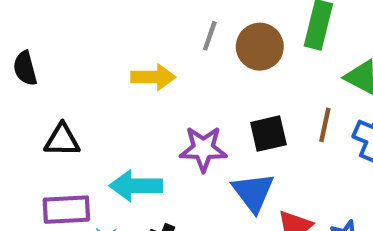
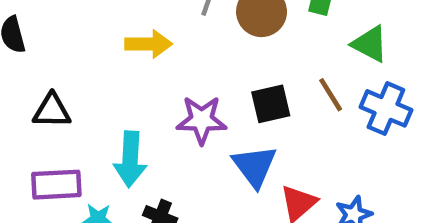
brown line: (325, 125) -> (331, 95), turned -44
cyan arrow: (136, 186) -> (130, 159), turned -87

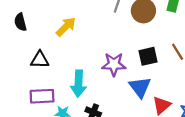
yellow arrow: (149, 44) -> (66, 27), moved, turned -45

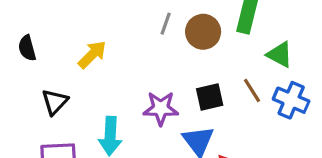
black triangle: (40, 60) -> (55, 102), turned -48

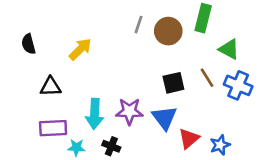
black triangle: (55, 102) -> (50, 87), turned 45
purple star: (161, 108) -> (129, 111), moved

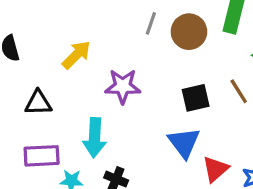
purple star: (129, 111) -> (123, 86), moved

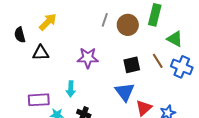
yellow arrow: (76, 55) -> (48, 22), moved
black triangle: (38, 103) -> (41, 53), moved
cyan arrow: (95, 138) -> (71, 89), size x0.7

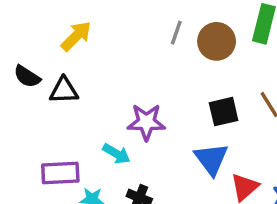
black semicircle: (20, 35) -> (27, 76), moved, turned -42
purple star: (88, 58) -> (146, 122), moved
cyan arrow: (71, 89) -> (116, 154), turned -63

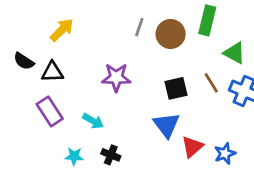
purple star: (146, 122) -> (116, 77), moved
purple rectangle: (60, 173) -> (50, 111), moved, turned 60

